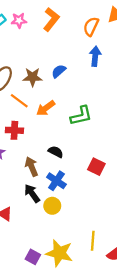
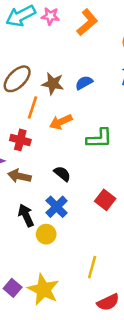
orange line: (19, 101) -> (32, 107), turned 60
brown arrow: (32, 167) -> (19, 176), moved, turned -66
yellow line: (93, 241) -> (92, 267), moved

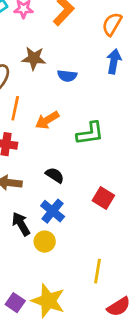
blue semicircle: (84, 83) -> (67, 76), turned -138
brown star: (53, 84) -> (34, 58), moved

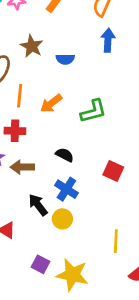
brown star: (34, 58) -> (32, 46), turned 30
purple square: (15, 303) -> (40, 264), moved

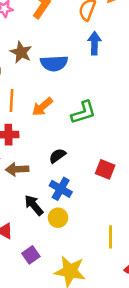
blue semicircle: (65, 59) -> (54, 63), size x1.5
black semicircle: (65, 155) -> (57, 156), turned -60
purple square: (40, 264) -> (31, 255), moved, turned 30

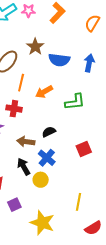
blue arrow: (94, 43) -> (89, 63), moved
brown arrow: (17, 169) -> (26, 142), moved
red square: (105, 169) -> (84, 149), turned 35

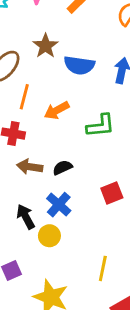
brown arrow: (26, 142) -> (30, 167), moved

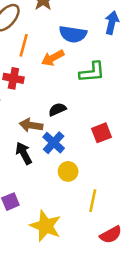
blue semicircle: (79, 65) -> (73, 34), moved
brown arrow: (30, 167) -> (31, 125), moved
yellow circle: (49, 236) -> (68, 171), moved

